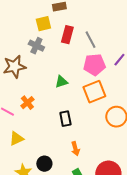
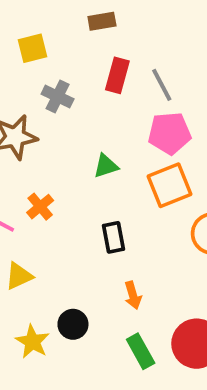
yellow square: (43, 24) -> (32, 48), moved

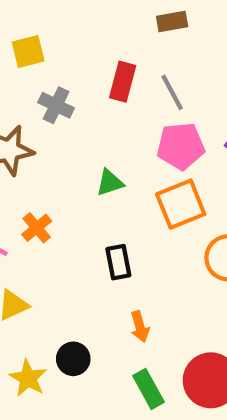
brown rectangle: (102, 21) -> (172, 21), moved

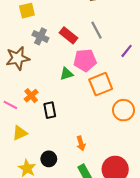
red rectangle: (123, 82) -> (68, 35), moved, turned -66
pink pentagon: (181, 146) -> (85, 60), moved
black rectangle: (118, 262) -> (50, 110), moved

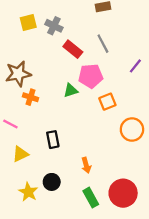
gray cross: (40, 36) -> (54, 26), moved
orange square: (101, 84) -> (107, 102), size x0.7
orange cross: (31, 96) -> (30, 97), moved, turned -32
black rectangle: (50, 110) -> (53, 140), moved

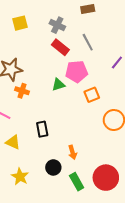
gray cross: (54, 26) -> (57, 25), moved
yellow triangle: (20, 154) -> (13, 142), turned 49
black circle: (52, 182) -> (53, 167), moved

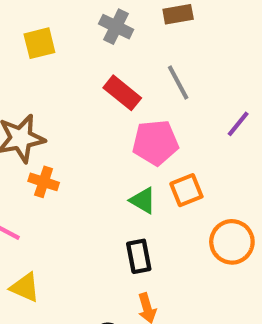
gray cross: (57, 25) -> (116, 27), moved
green triangle: (58, 85) -> (143, 200), moved, turned 48
black rectangle: (42, 129) -> (139, 256), moved

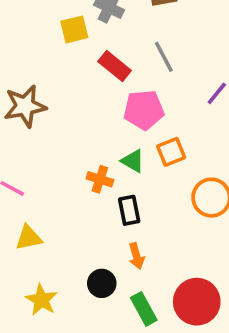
yellow square: (39, 43) -> (74, 29), moved
orange cross: (44, 182) -> (100, 179), moved
yellow triangle: (25, 287) -> (29, 238), turned -36

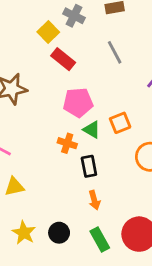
yellow square: (74, 29) -> (48, 32), turned -30
red rectangle: (115, 66) -> (63, 59), moved
pink pentagon: (144, 110) -> (78, 103), moved
black circle: (102, 283) -> (59, 233), moved

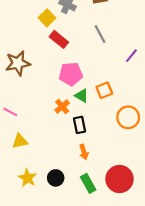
orange cross: (67, 143) -> (62, 106), turned 32

